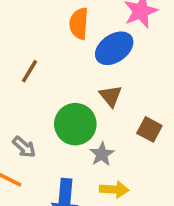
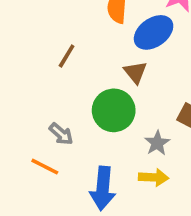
brown triangle: (111, 96) -> (135, 72), moved
gray star: (102, 154) -> (157, 143), moved

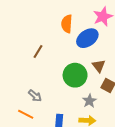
brown triangle: (135, 72) -> (99, 66), moved
green circle: (114, 110) -> (75, 75), moved

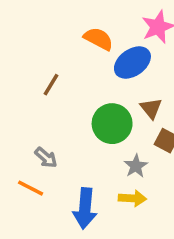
orange semicircle: (67, 24) -> (98, 39), turned 114

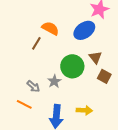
orange semicircle: (98, 39) -> (50, 28), moved
gray star: (136, 166) -> (54, 81), moved

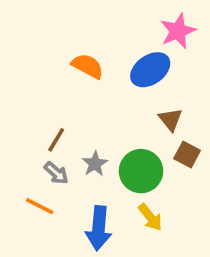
brown line: (36, 43) -> (56, 140), moved
green circle: (72, 66) -> (141, 171), moved
yellow arrow: (84, 110) -> (150, 217), turned 49

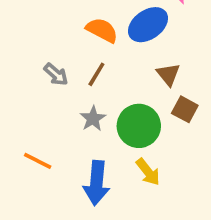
orange semicircle: (88, 66) -> (102, 30), moved
brown line: (56, 140) -> (96, 74), moved
gray arrow: (56, 173) -> (56, 74), moved

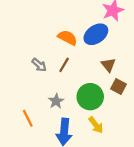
gray star: (93, 119) -> (56, 101), moved
orange line: (38, 161) -> (28, 118), turned 36

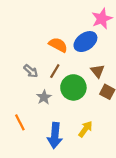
green circle: (90, 97) -> (73, 87), moved
gray star: (56, 101) -> (44, 97), moved
yellow arrow: (96, 125) -> (85, 129), turned -105

